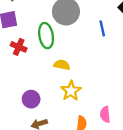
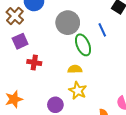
green ellipse: (46, 36) -> (83, 45), moved
yellow star: (71, 91) -> (78, 91), moved

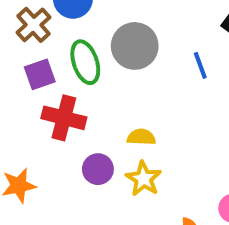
green ellipse: (83, 45) -> (85, 62), moved
red cross: (34, 63) -> (64, 118), size x1.5
purple circle: (55, 105) -> (98, 169), moved

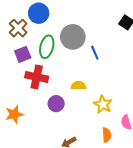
green ellipse: (85, 62) -> (47, 47), turned 35
blue line: (200, 65) -> (95, 53), moved
yellow star: (144, 179) -> (103, 104), moved

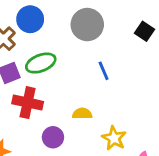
gray circle: (73, 37) -> (87, 25), moved
green ellipse: (47, 47) -> (41, 63), turned 55

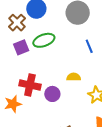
red cross: (28, 103) -> (30, 85), moved

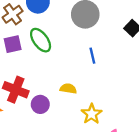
green ellipse: (44, 40) -> (41, 40), turned 65

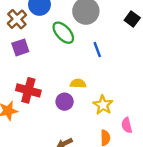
green ellipse: (41, 40) -> (63, 33), moved
purple circle: (40, 104) -> (65, 102), moved

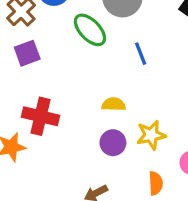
purple circle: (65, 102) -> (113, 143), moved
yellow star: (103, 105) -> (151, 135), turned 30

